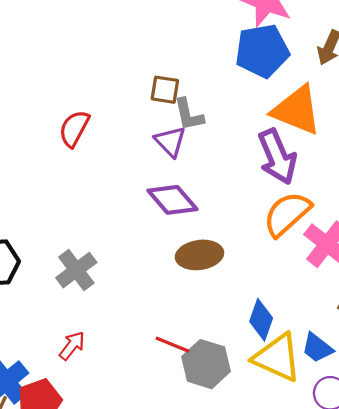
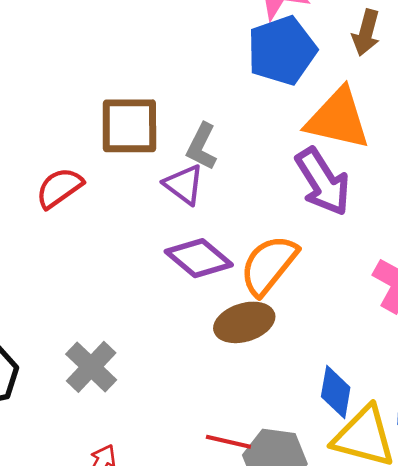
brown square: (165, 90) -> (129, 126), moved, size x1.6
gray L-shape: (189, 115) -> (202, 146), turned 48
red semicircle: (74, 129) -> (59, 188), turned 36
orange semicircle: (287, 214) -> (269, 265), moved

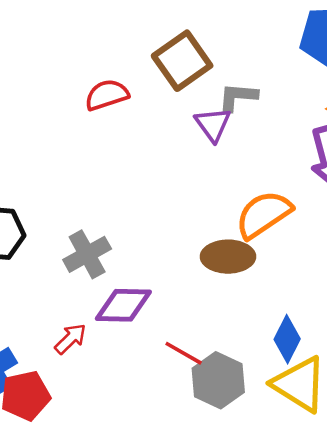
brown square: (129, 126) -> (182, 61), turned 38
gray L-shape: (202, 146) -> (238, 97), turned 51
purple diamond: (199, 258) -> (123, 305), moved, turned -56

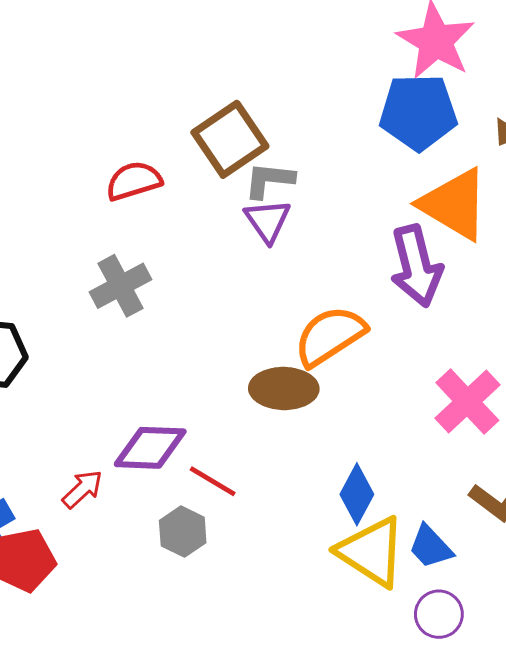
gray L-shape: (238, 97) -> (269, 180), moved
gray cross: (87, 254) -> (120, 286), moved
red line: (184, 353) -> (213, 481), moved
gray hexagon: (218, 380) -> (183, 532), moved, size x0.7

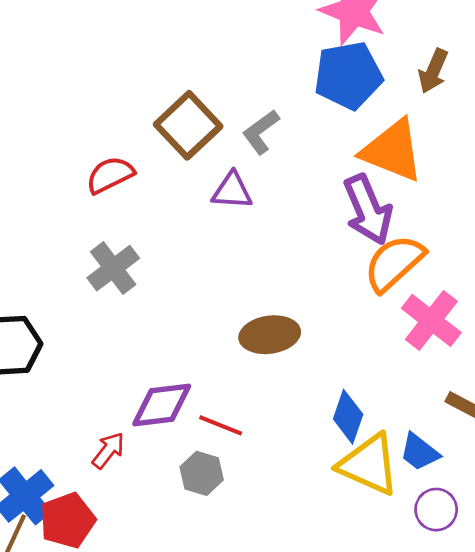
gray L-shape: (269, 180) -> (261, 132), moved, turned -33
purple triangle: (268, 221) -> (232, 191), turned -42
orange semicircle: (330, 336) -> (394, 263), moved

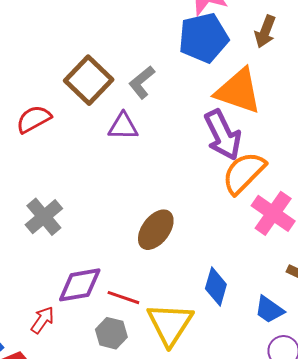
gray cross: (113, 268) -> (44, 217), moved
brown ellipse: (270, 335) -> (156, 230), turned -42
yellow triangle: (369, 465) -> (170, 324), moved, turned 42

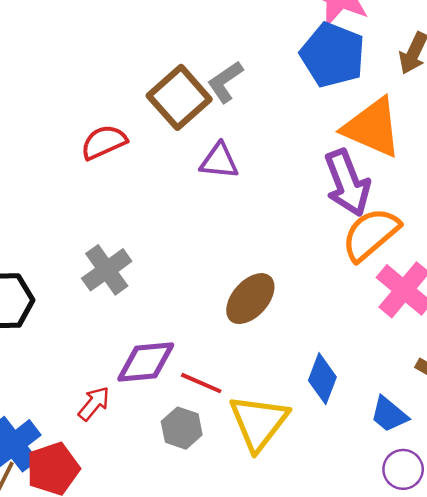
blue pentagon: (203, 38) -> (333, 55), turned 30
gray L-shape: (142, 82) -> (225, 82), moved

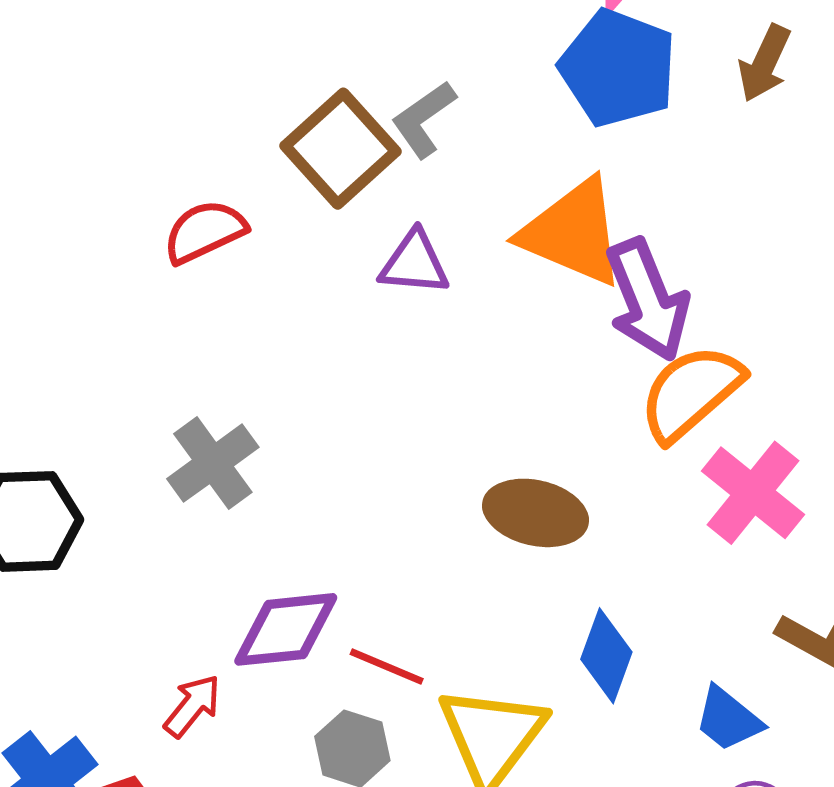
orange triangle: (372, 128) -> (573, 233), moved
brown ellipse: (250, 299) -> (535, 513), moved, turned 62

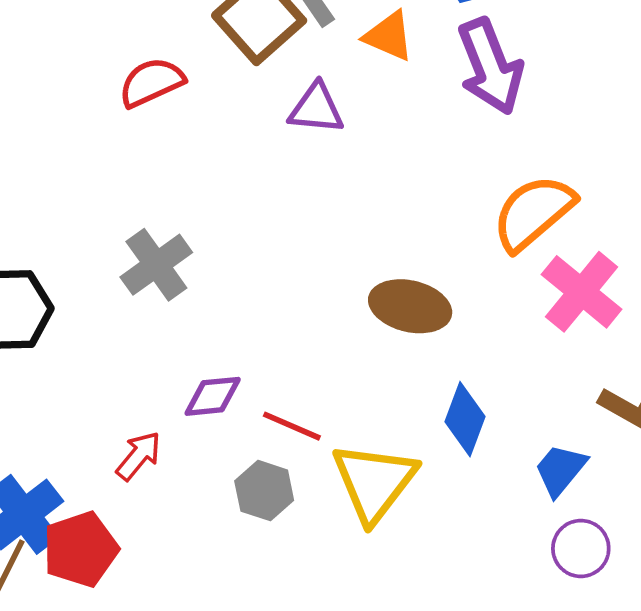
orange triangle: (573, 233) -> (389, 36), moved, size x0.6
purple arrow: (647, 300) -> (490, 66), moved
purple diamond: (286, 629) -> (213, 396), size x0.7
blue trapezoid: (728, 719) -> (560, 470), turned 90

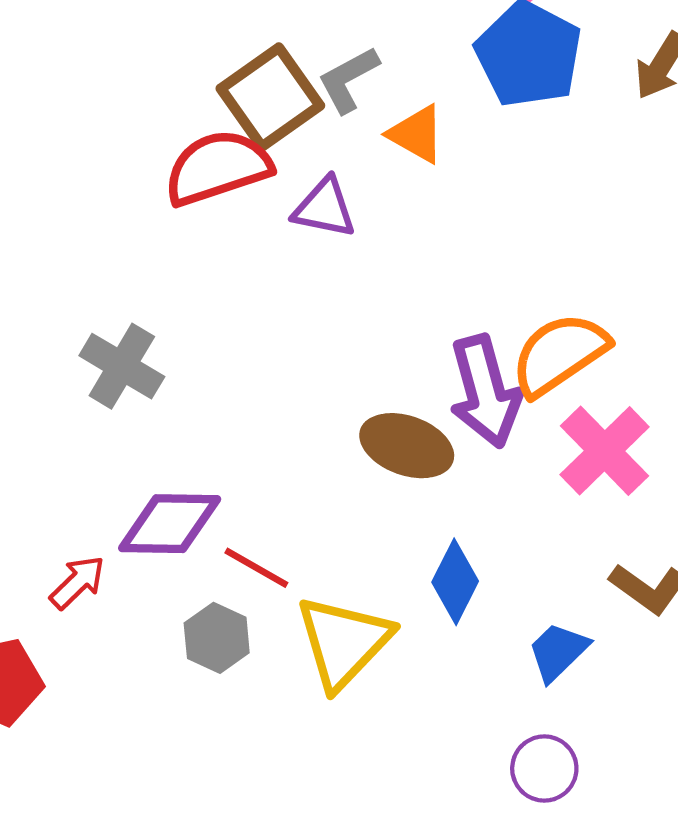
purple arrow: (490, 66) -> (485, 392), moved
red semicircle: (151, 82) -> (218, 168), moved, size x1.4
gray cross: (156, 265) -> (122, 366), turned -30
purple diamond: (213, 396) -> (170, 524), size x1.5
purple circle: (581, 548) -> (544, 768), moved

